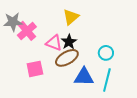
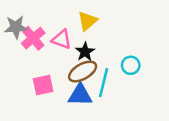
pink triangle: (54, 43) -> (62, 39), moved
blue triangle: (84, 77) -> (80, 95), moved
cyan line: (107, 80) -> (104, 83), moved

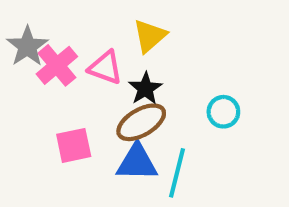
gray star: (16, 27) -> (27, 46), turned -30
cyan line: (104, 83) -> (177, 173), moved

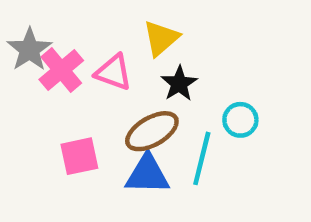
black star: (145, 89) -> (179, 84), moved
cyan line: (177, 173) -> (202, 158), moved

